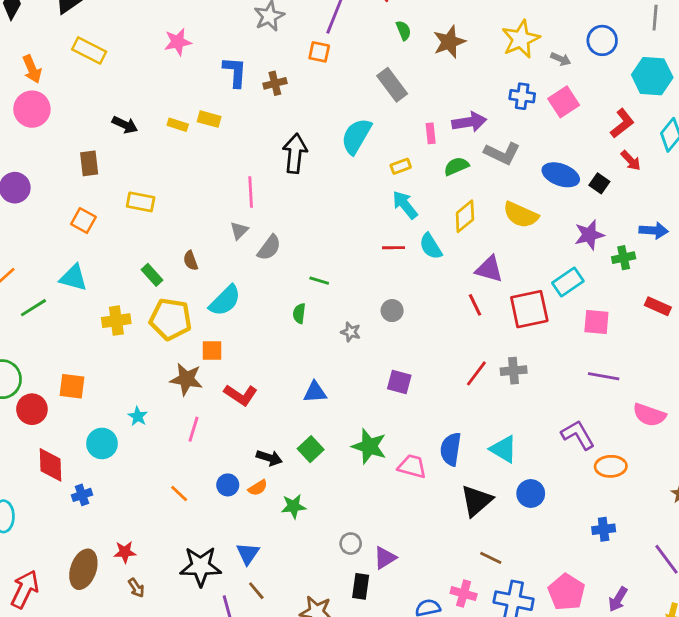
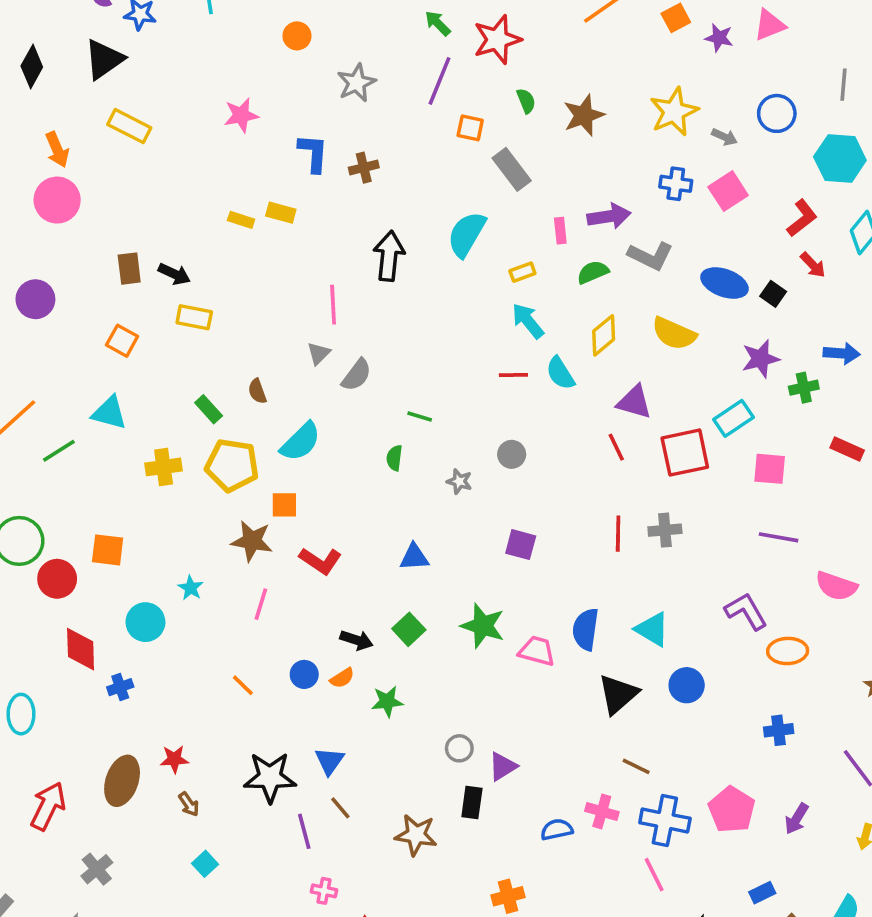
orange square: (319, 52) -> (470, 128), moved
black arrow: (125, 125) -> (174, 274), moved
red line: (476, 373) -> (618, 534), turned -36

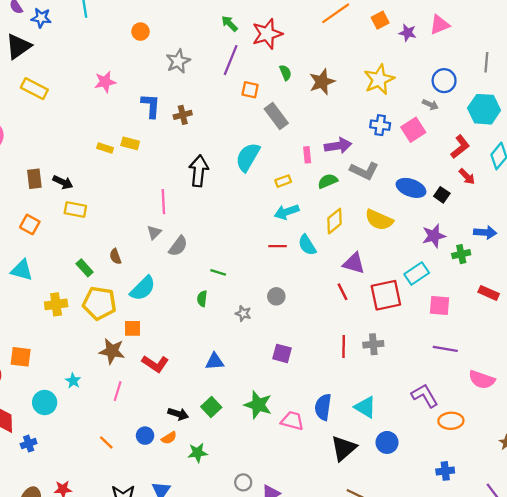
gray arrow: (724, 137) -> (430, 105), moved
cyan arrow: (528, 321) -> (287, 212), turned -70

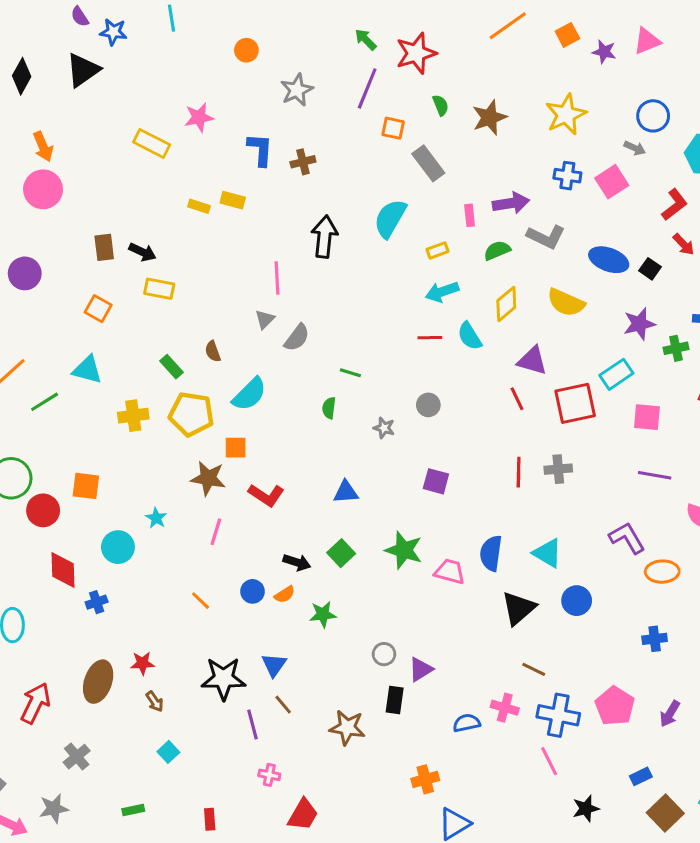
yellow rectangle: (34, 89) -> (152, 143), moved

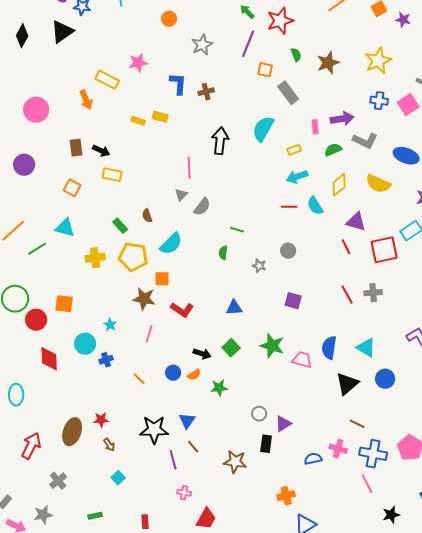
orange arrow: (43, 147) -> (86, 100), moved
red line: (519, 472) -> (347, 295), turned -30
blue cross: (97, 602) -> (106, 360), moved

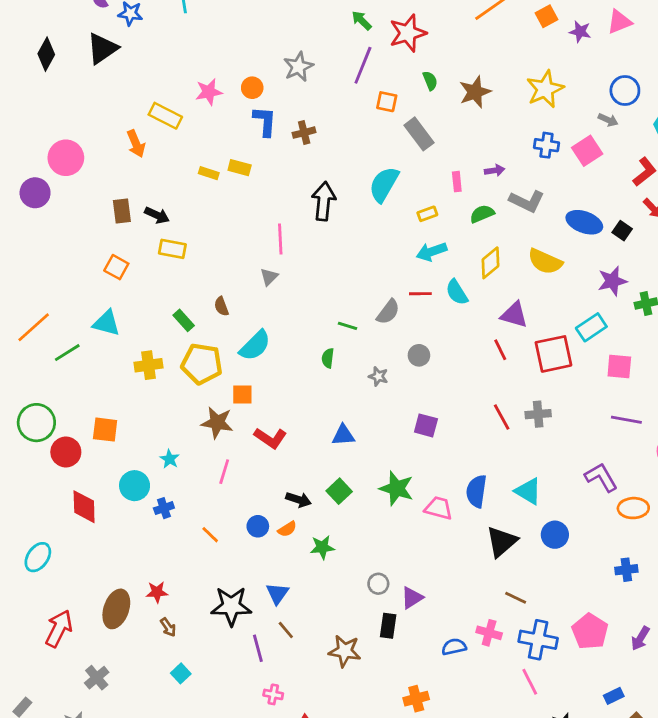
orange circle: (169, 19) -> (252, 88), moved
purple arrow: (342, 119) -> (495, 170), size x0.6
purple circle: (24, 165) -> (35, 193), moved
gray semicircle: (202, 207) -> (388, 312), moved
cyan ellipse: (16, 395) -> (38, 557), turned 35

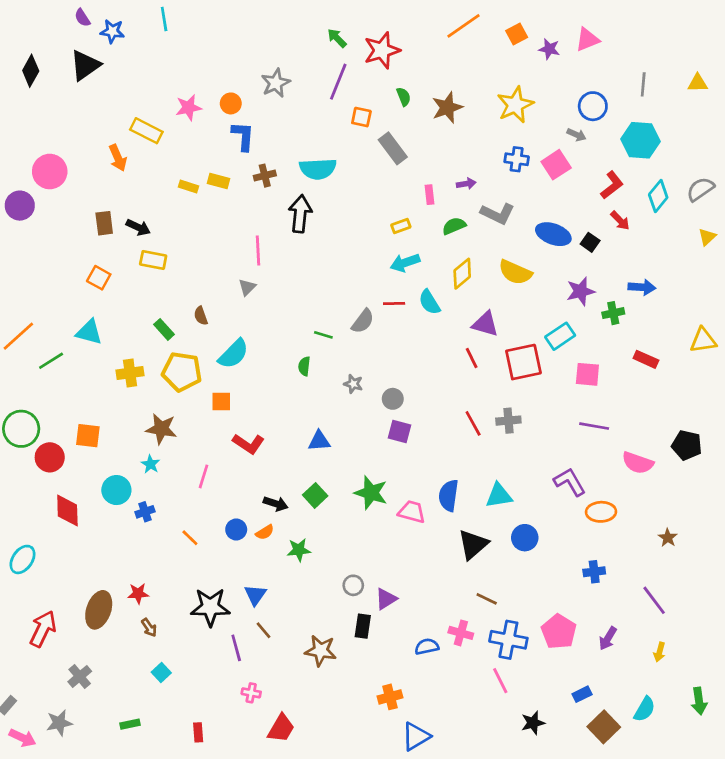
brown cross: (304, 133) -> (265, 176), moved
cyan semicircle: (384, 184) -> (318, 169), moved, turned -123
gray circle: (419, 355) -> (393, 399), moved
brown star: (217, 423) -> (161, 429), moved
cyan triangle: (528, 491) -> (499, 495), turned -40

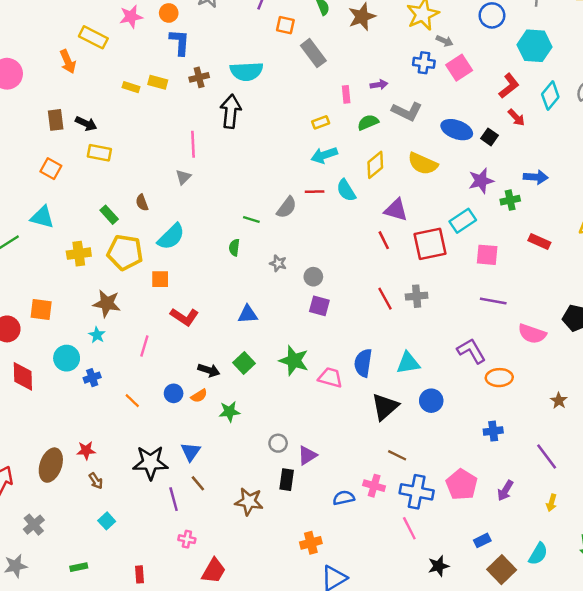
gray arrow: (576, 135) -> (445, 41), moved

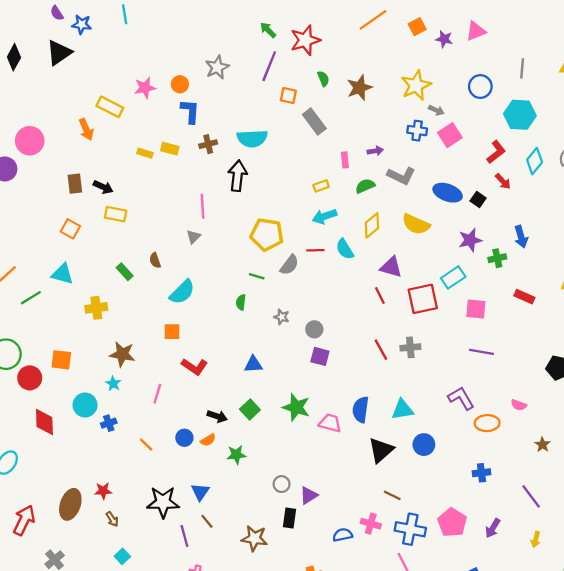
blue arrow: (536, 177) -> (521, 237), turned 70
yellow pentagon: (125, 252) -> (267, 234), moved
pink semicircle: (532, 334) -> (519, 405), moved, size x0.6

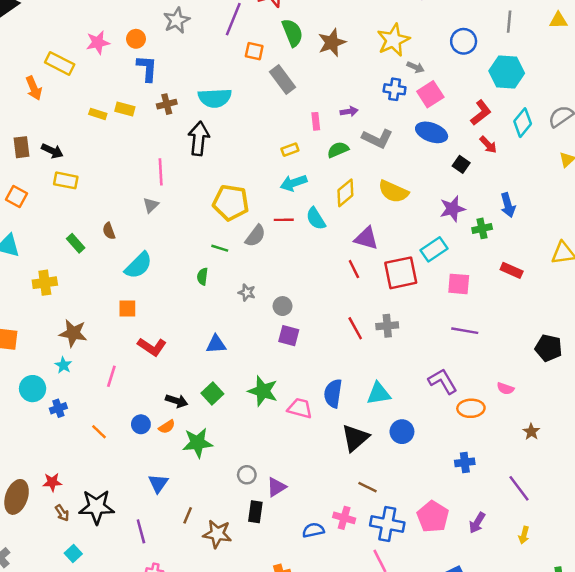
green semicircle: (323, 79) -> (292, 33), size x1.6
blue ellipse: (448, 193) -> (432, 132), moved
green star: (236, 455) -> (198, 443), size x1.4
black star: (163, 502) -> (97, 507), moved
brown line: (207, 521) -> (188, 515), moved, turned 63

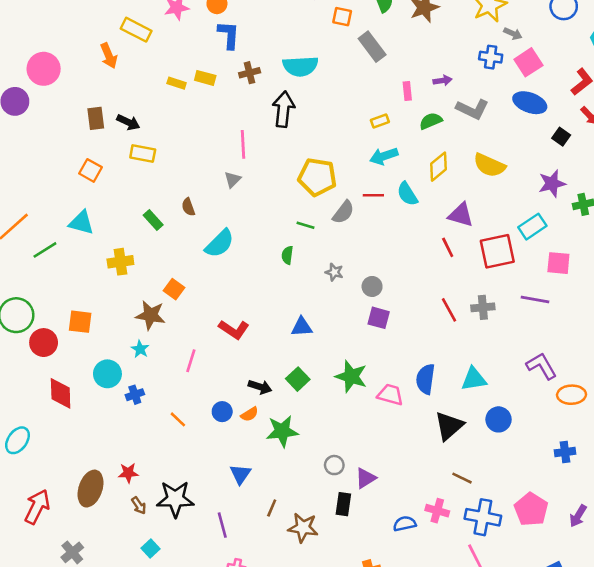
orange square: (127, 309) -> (174, 289), moved, turned 36
purple line: (465, 331) -> (535, 300), moved

